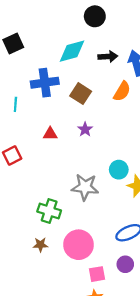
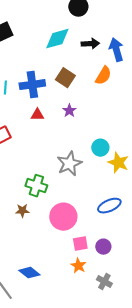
blue cross: (45, 83) -> (32, 85), moved
gray star: (85, 187) -> (69, 164), turned -30
brown star: (40, 245) -> (22, 211), moved
purple circle: (125, 264) -> (103, 247), moved

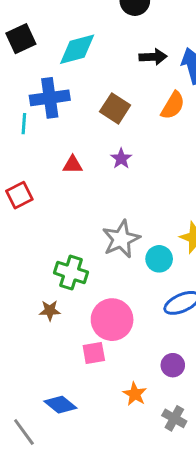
cyan diamond: (57, 39) -> (77, 49), moved
blue cross: (32, 85) -> (50, 98), moved
cyan circle: (100, 148) -> (159, 259), moved
pink square: (80, 244) -> (94, 353), moved

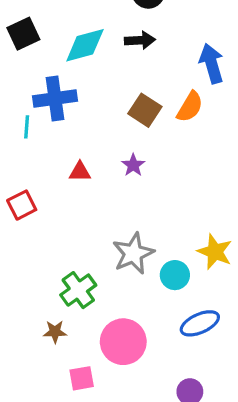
black arrow: (153, 57) -> (140, 40), moved
brown square: (115, 108) -> (145, 110), moved
green cross: (71, 273) -> (78, 290), turned 36
pink square: (94, 353) -> (82, 378), moved

